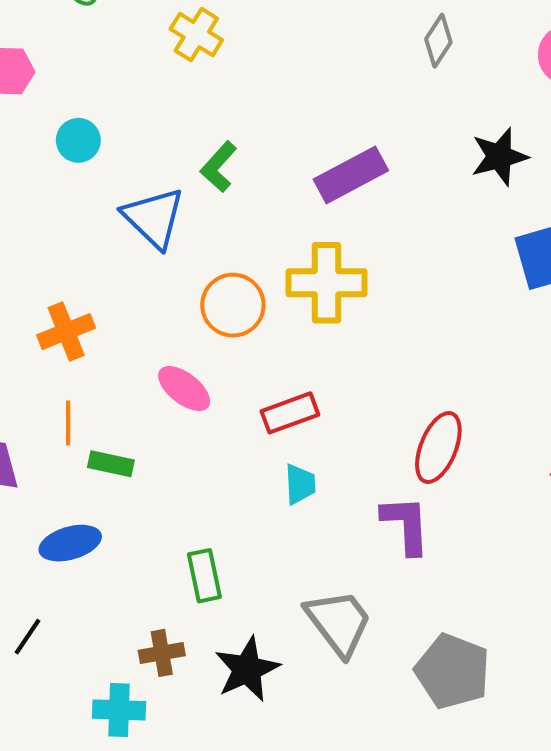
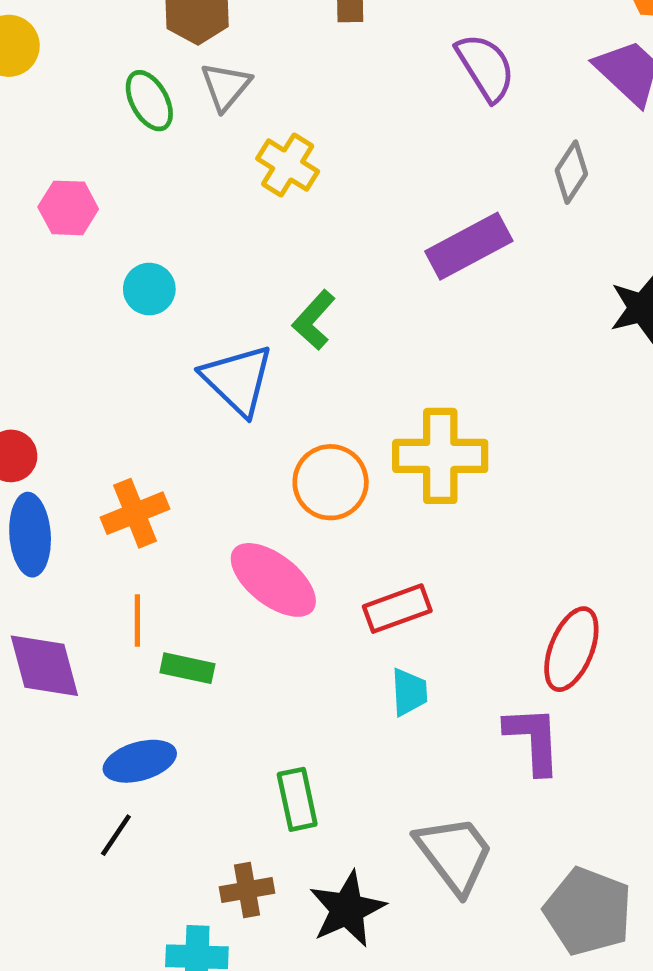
purple rectangle: (351, 175) -> (469, 246), moved
pink ellipse: (184, 388) -> (273, 580), size x1.4
black line: (27, 637) -> (116, 835), moved

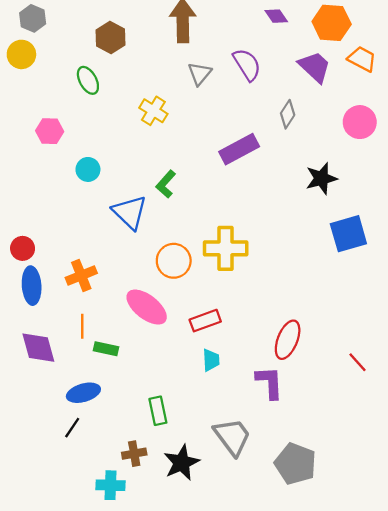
gray triangle: (226, 86) -> (200, 74), moved

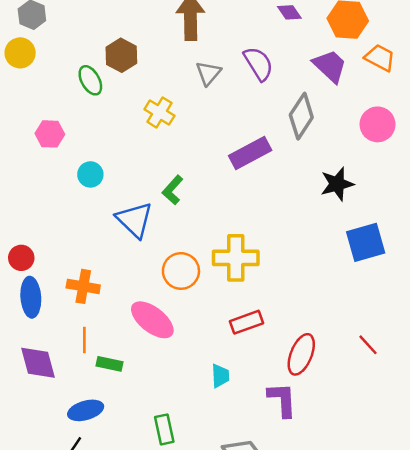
brown hexagon: (111, 38) -> (121, 55), moved
gray diamond: (288, 114) -> (301, 116), size x1.5
orange cross: (81, 275) -> (83, 286), turned 32
red rectangle: (205, 321) -> (246, 322), moved
red line: (357, 362) -> (368, 345), moved

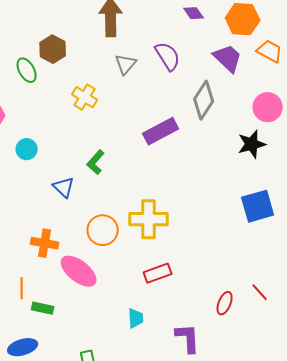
black star: (337, 184) -> (252, 144), moved
blue triangle: (134, 220) -> (64, 187), size x0.7
orange cross: (83, 286) -> (45, 243), moved
red ellipse: (301, 354) -> (225, 303), moved, size x0.7

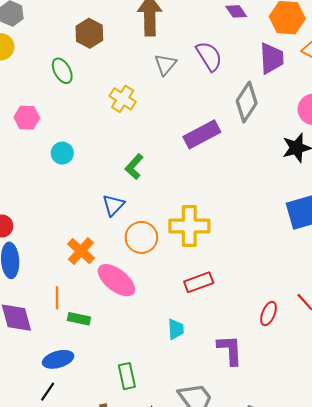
brown hexagon: (53, 49) -> (89, 33), moved
purple trapezoid: (228, 58) -> (272, 58), turned 44
blue triangle: (64, 187) -> (113, 205), moved, turned 30
orange cross: (45, 243) -> (81, 251), turned 32

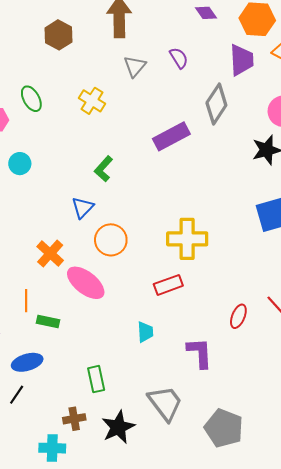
purple semicircle: (209, 56) -> (179, 58), size x0.7
green ellipse: (62, 71) -> (31, 99), moved
cyan circle: (62, 153) -> (20, 164), moved
yellow cross: (189, 226) -> (187, 239), moved

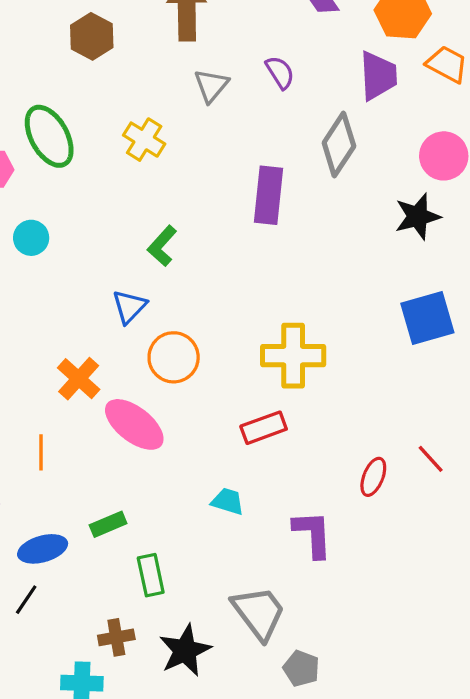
green ellipse: (31, 99) -> (49, 136), size x1.5
purple rectangle: (171, 136) -> (269, 195), turned -56
green rectangle: (48, 321) -> (108, 524), moved, turned -35
cyan trapezoid: (145, 332) -> (228, 501), turned -70
gray pentagon: (224, 428) -> (301, 668), moved, size x0.6

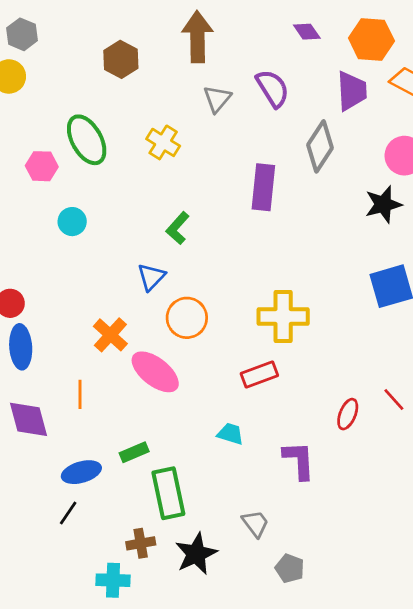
purple semicircle: (280, 72) -> (273, 88), size x1.4
green rectangle: (151, 575) -> (168, 493), size x1.5
gray trapezoid: (259, 613) -> (255, 524), size x0.6

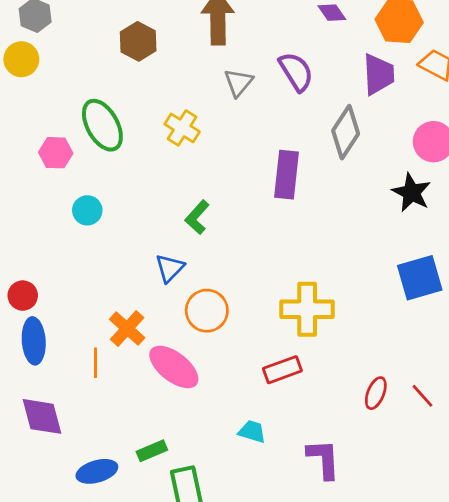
black star: (383, 204) -> (412, 193), turned -30
orange line: (80, 394) -> (96, 363), moved
red ellipse: (348, 414) -> (376, 393), moved

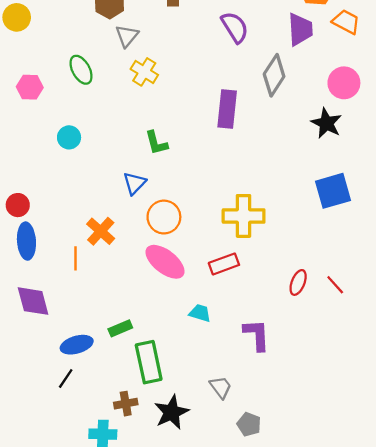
gray triangle: (238, 83) -> (127, 36), moved
green ellipse: (102, 125) -> (81, 70), size x0.7
pink hexagon: (56, 153) -> (30, 87), moved
green L-shape: (197, 217) -> (156, 143), turned -56
pink ellipse: (174, 367) -> (165, 262), moved

